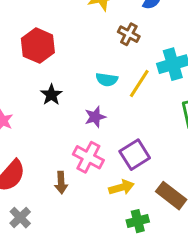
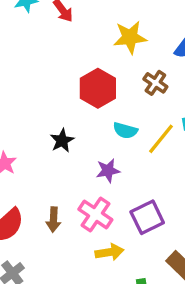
red hexagon: (38, 46) -> (98, 88), moved
brown arrow: (61, 183) -> (53, 220), moved
yellow arrow: (121, 187) -> (109, 252), moved

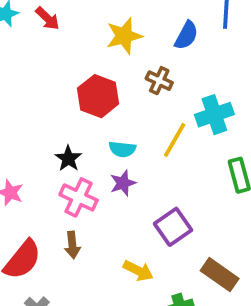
cyan semicircle: (125, 130) -> (122, 149), moved
pink cross: (95, 215) -> (79, 197), moved
yellow arrow: (109, 252) -> (138, 271), turned 44

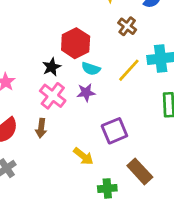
red hexagon: (98, 96) -> (76, 43), moved

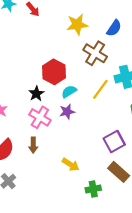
brown cross: (127, 26) -> (95, 53), size x1.5
cyan semicircle: (91, 69) -> (69, 92), turned 136
purple square: (114, 131) -> (114, 142), moved

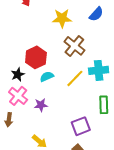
blue semicircle: (114, 28) -> (96, 14), moved
purple star: (67, 112) -> (41, 105), moved

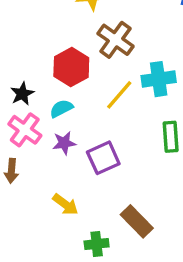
red hexagon: (36, 57) -> (71, 67), moved
cyan semicircle: (47, 77) -> (61, 109), moved
purple square: (81, 126) -> (103, 158), moved

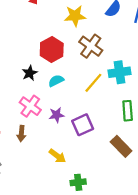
red hexagon: (71, 67) -> (52, 50), moved
black star: (22, 94) -> (30, 73), moved
cyan semicircle: (61, 109) -> (56, 81), moved
brown rectangle: (137, 221) -> (121, 146), moved

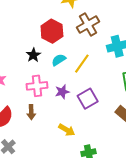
brown cross: (91, 46) -> (88, 24), turned 30
yellow line: (93, 83) -> (82, 64), moved
pink cross: (30, 106) -> (37, 86), turned -36

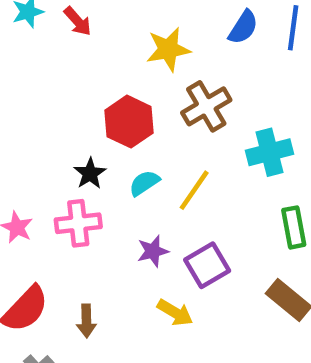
pink cross: (37, 86) -> (78, 223), moved
brown arrow: (31, 112) -> (86, 321), moved
yellow arrow: (67, 130) -> (175, 313), moved

